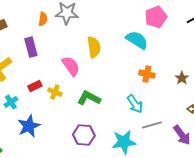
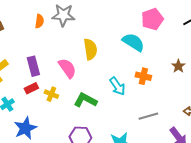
purple rectangle: (31, 47) -> (33, 66), moved
brown star: (182, 78) -> (178, 66), moved
cyan arrow: (135, 104) -> (117, 86), moved
gray line: (152, 125) -> (148, 116), moved

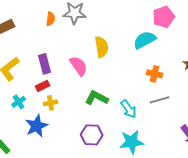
cyan semicircle: (133, 42) -> (145, 40), turned -60
cyan arrow: (117, 86) -> (129, 109), moved
yellow cross: (51, 94) -> (51, 103), moved, turned -32
gray line: (148, 116) -> (160, 100), moved

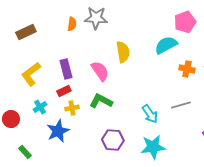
orange cross: (155, 74) -> (187, 69), moved
green L-shape: (97, 98) -> (101, 101), moved

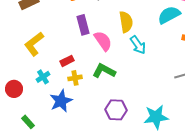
purple rectangle: (66, 69) -> (83, 25), moved
cyan arrow: (150, 114) -> (138, 45), moved

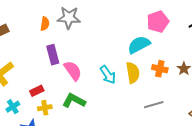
yellow semicircle: (126, 22) -> (133, 73), moved

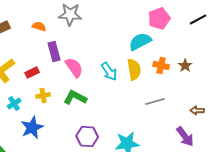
orange semicircle: (45, 24) -> (39, 26), moved, turned -80
red rectangle: (37, 91) -> (32, 72), moved
yellow cross: (45, 108) -> (43, 96), moved

